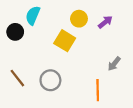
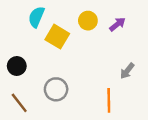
black circle: (15, 32) -> (17, 66), moved
yellow square: (65, 41) -> (57, 37), moved
brown line: (17, 78) -> (19, 103), moved

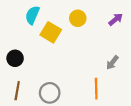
purple arrow: (117, 24) -> (116, 19), moved
gray circle: (56, 89) -> (50, 93), moved
brown line: (19, 103) -> (17, 91), turned 48

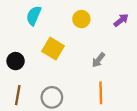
yellow square: (51, 32) -> (53, 49), moved
gray arrow: (112, 63) -> (98, 60), moved

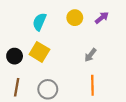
cyan semicircle: (34, 16) -> (39, 22), moved
purple arrow: (121, 20) -> (102, 18), moved
yellow square: (53, 49) -> (39, 52), moved

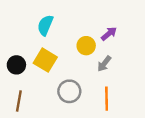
yellow circle: (75, 18) -> (86, 46), moved
purple arrow: (102, 18) -> (109, 34), moved
gray circle: (48, 89) -> (69, 91), moved

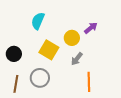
yellow square: (45, 60) -> (49, 50), moved
gray arrow: (104, 64) -> (77, 59), moved
gray circle: (69, 91) -> (40, 78), moved

